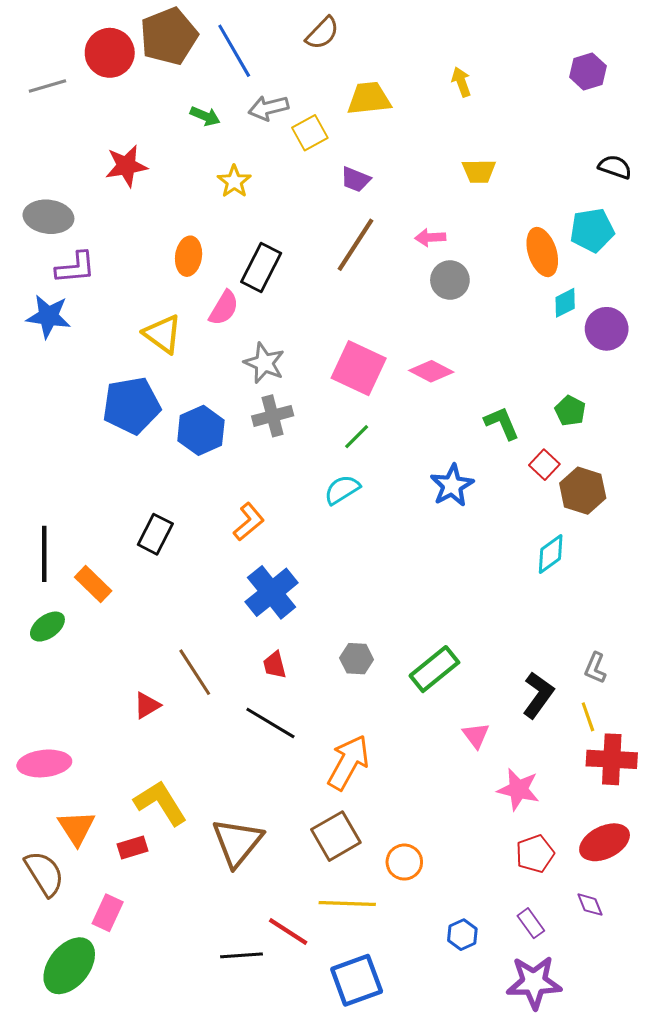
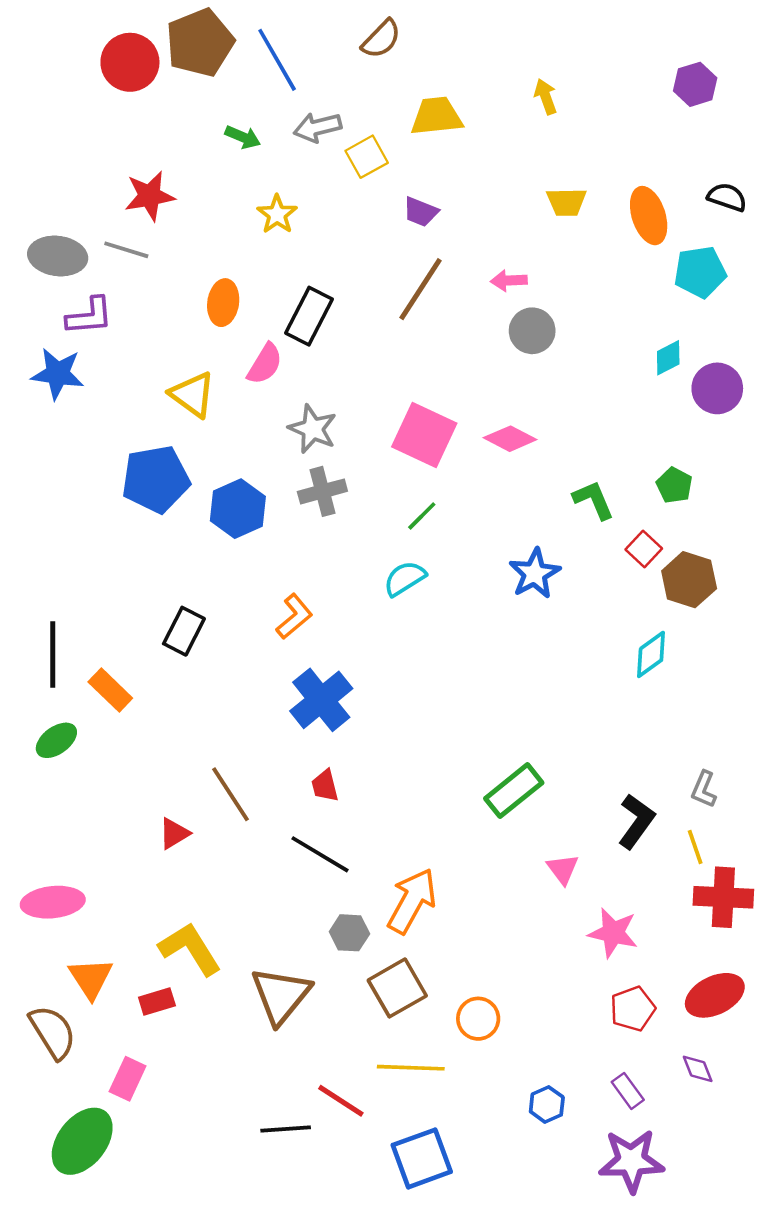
gray line: (47, 86) -> (126, 250), moved, turned 33
orange ellipse: (542, 252) -> (649, 216), moved
gray hexagon: (357, 659) -> (349, 933), moved

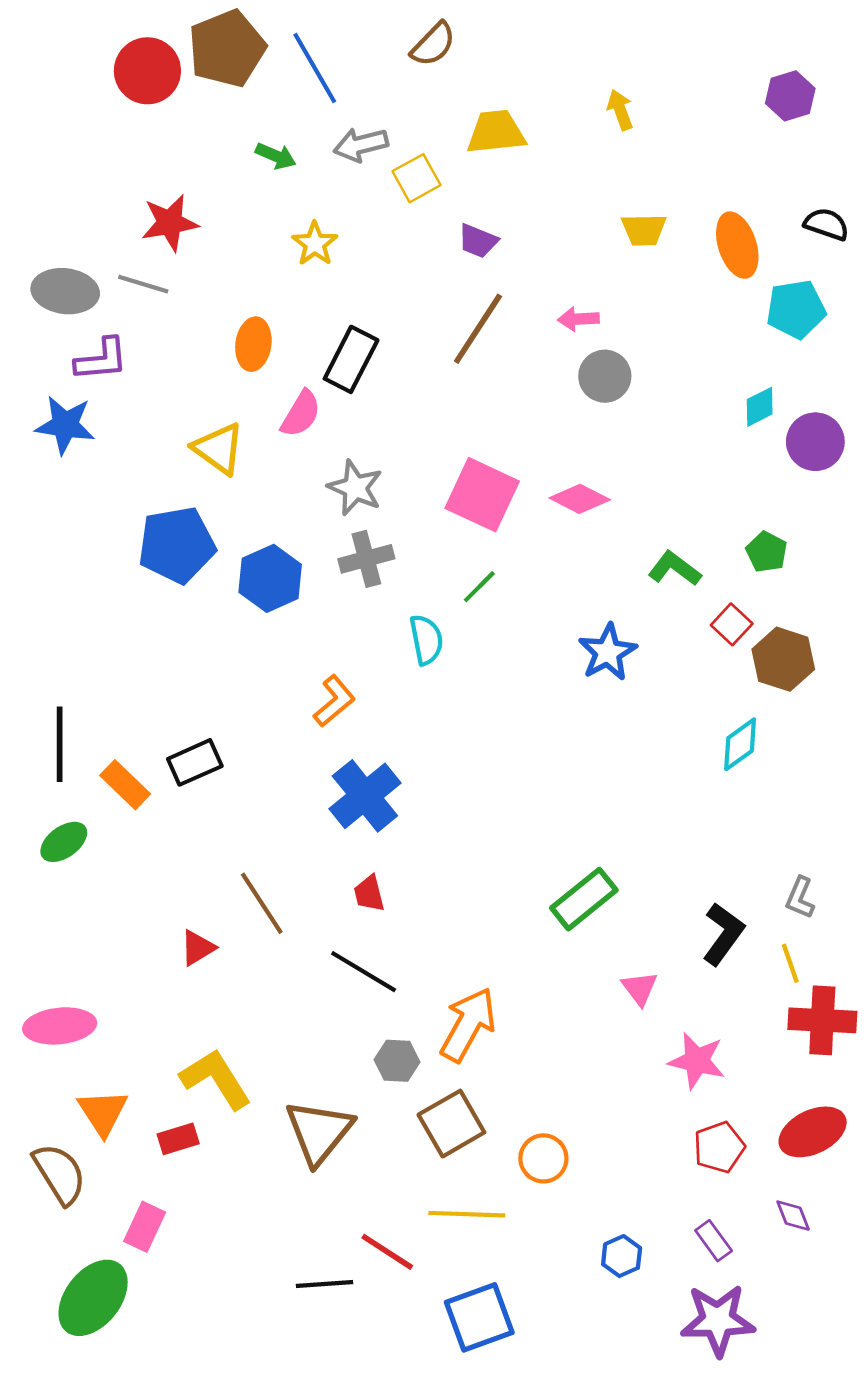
green L-shape: (593, 500) -> (675, 569), turned -30
cyan semicircle: (405, 578) -> (426, 640), moved, turned 111
black rectangle: (184, 631) -> (195, 762), moved, turned 39

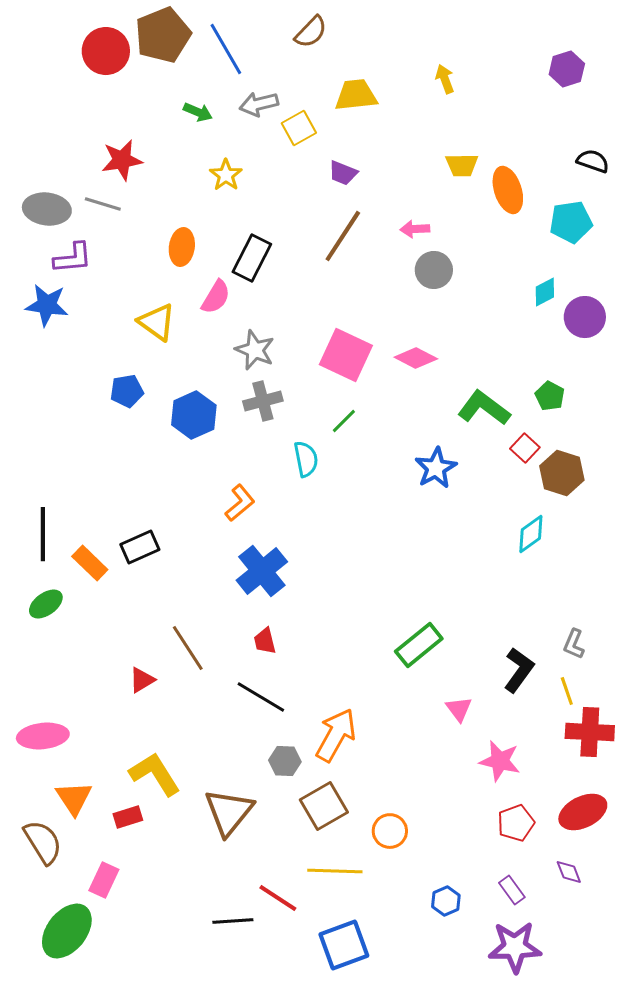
orange ellipse: (737, 245) -> (508, 190), moved
blue pentagon: (177, 545) -> (127, 391), size x0.6
green L-shape: (675, 569) -> (484, 408), size x1.4

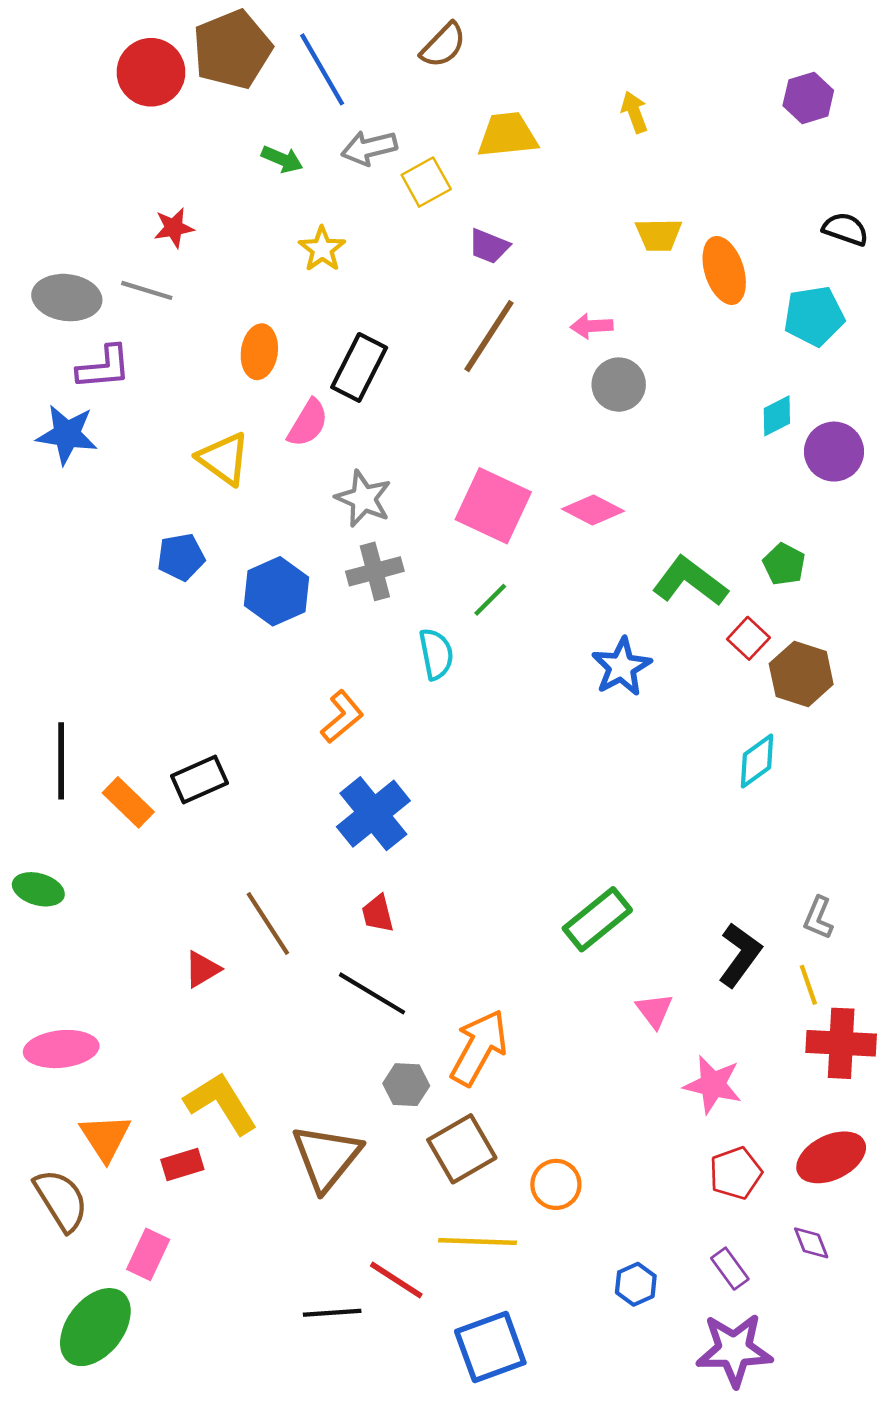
red star: (122, 160) -> (174, 228), size x0.7
green ellipse: (46, 604) -> (38, 889), moved, turned 52

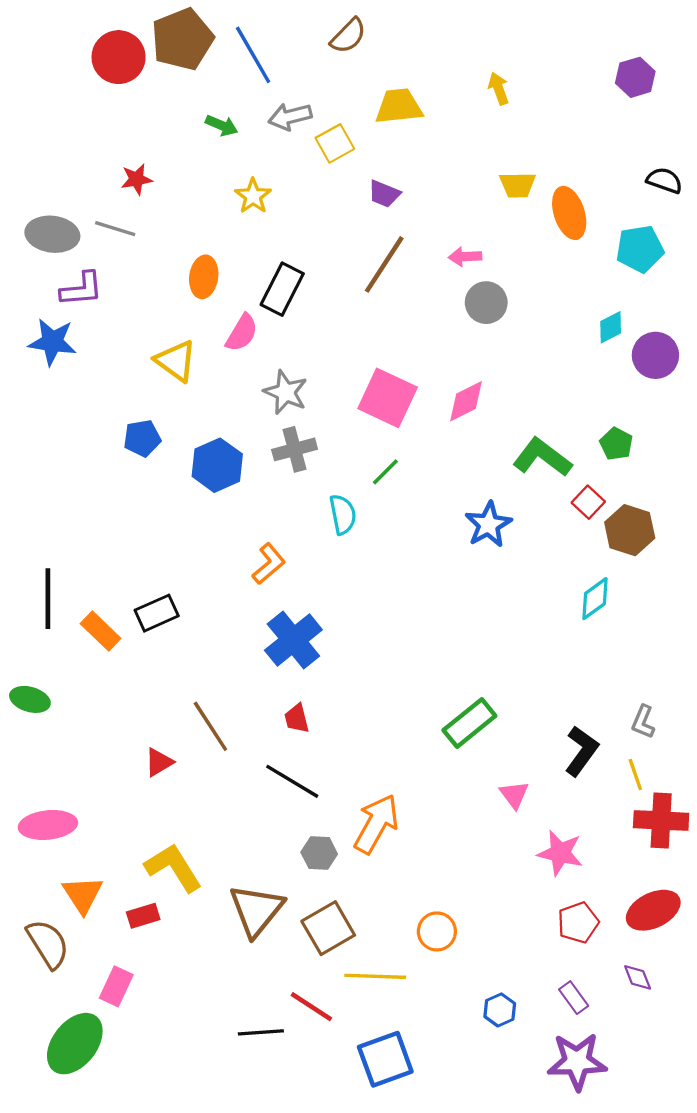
pink diamond: (593, 510) -> (466, 401), turned -54
brown square: (462, 1149) -> (328, 928), moved

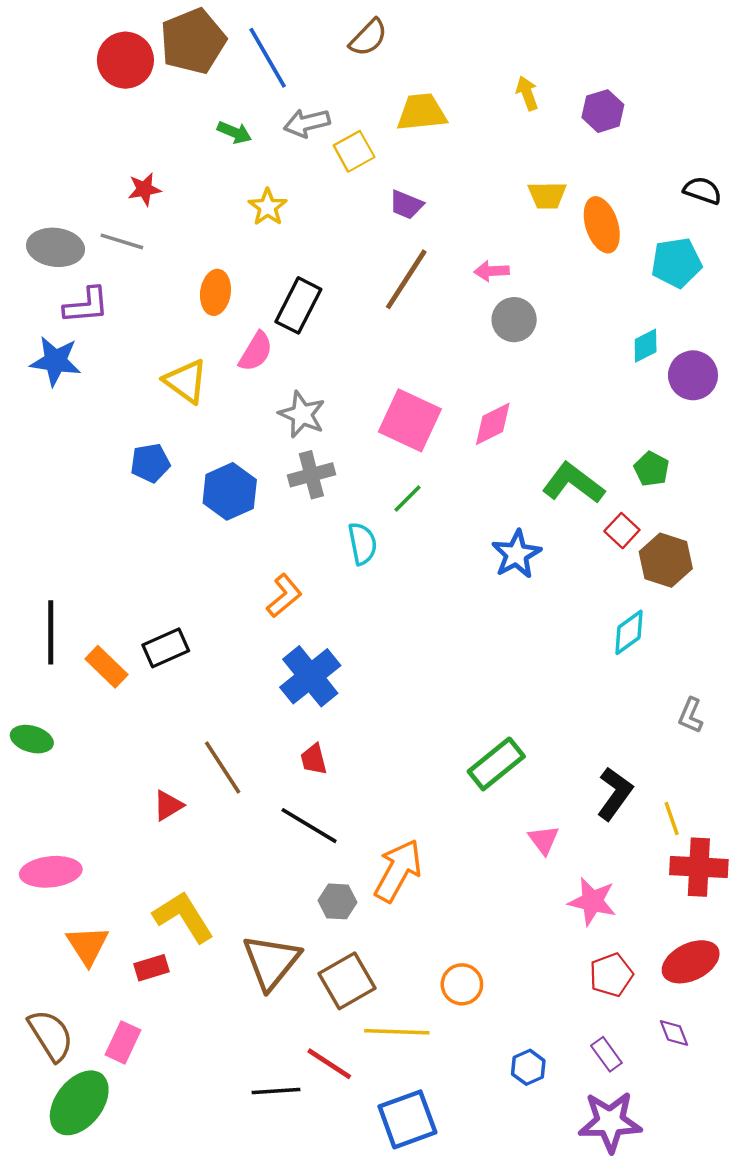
purple hexagon: (635, 77) -> (603, 111), moved
gray L-shape: (643, 722) -> (691, 715), moved
brown semicircle: (48, 944) -> (51, 1035), moved

